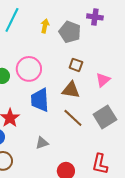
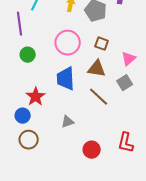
pink circle: (29, 69) -> (68, 43), moved
gray square: (105, 117) -> (125, 83), moved, size x0.7

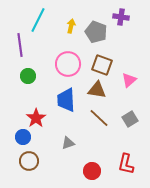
brown square: (102, 44) -> (102, 65), size x1.5
gray square: (125, 83) -> (130, 119), moved

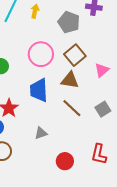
yellow arrow: (71, 26) -> (35, 11), moved
brown square: (102, 65) -> (75, 55), turned 30

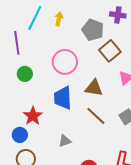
brown square: (75, 55) -> (110, 51), moved

